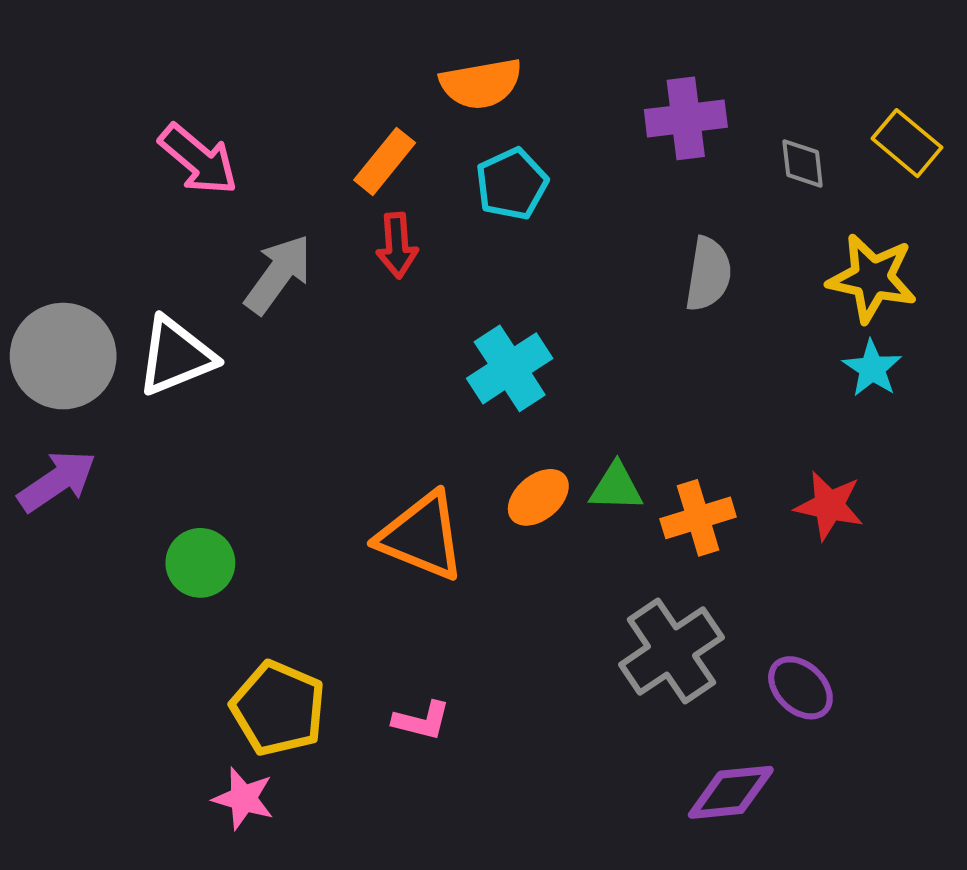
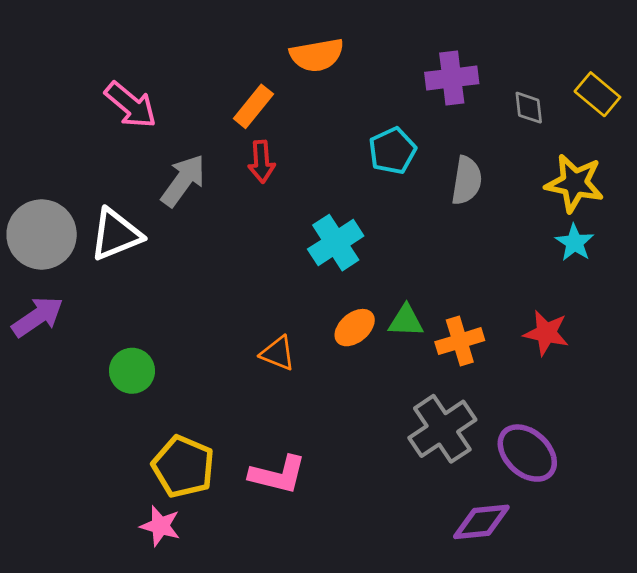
cyan pentagon: (512, 184) -> (392, 151), moved
orange triangle: (422, 536) -> (278, 353), size x0.6
purple ellipse: (800, 688) -> (527, 453), size x1.4
pink L-shape: (422, 721) -> (278, 475), size x1.5

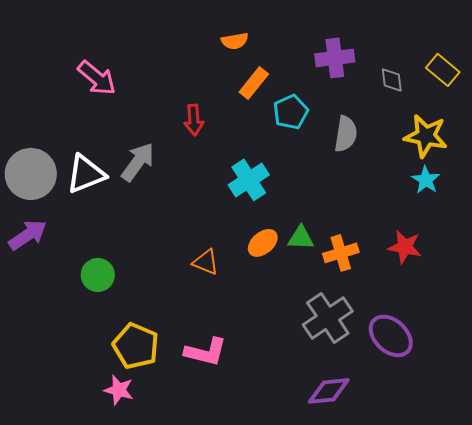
orange semicircle: (317, 55) -> (235, 41), size x0.7
orange rectangle: (253, 106) -> (254, 83), moved
gray arrow: (183, 181) -> (138, 162), moved
purple diamond: (481, 522) -> (329, 391), moved

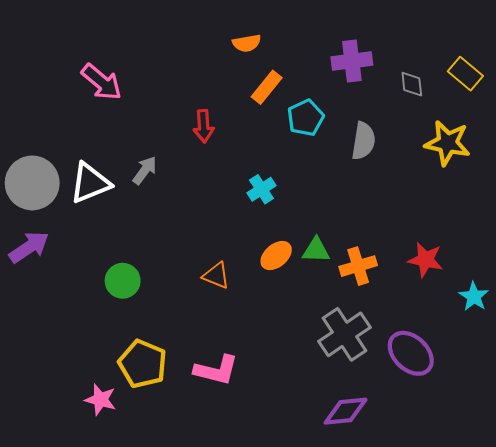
gray arrow: (138, 162) -> (145, 170), size x0.7
cyan cross: (249, 180) -> (261, 189), size x0.7
cyan star: (426, 180) -> (474, 297), moved
green circle: (98, 275) -> (123, 281), moved
pink star: (119, 390) -> (101, 400), moved

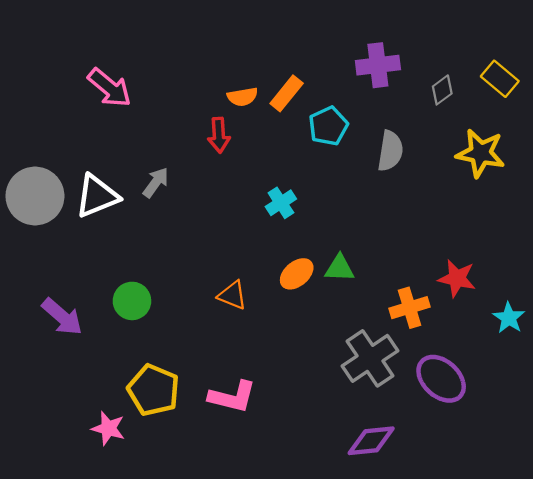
orange semicircle: (247, 43) -> (243, 97), moved
gray diamond: (412, 84) -> (442, 90), turned 60
purple arrow: (29, 247) -> (62, 317), moved, turned 75
orange cross: (358, 266) -> (409, 308), moved

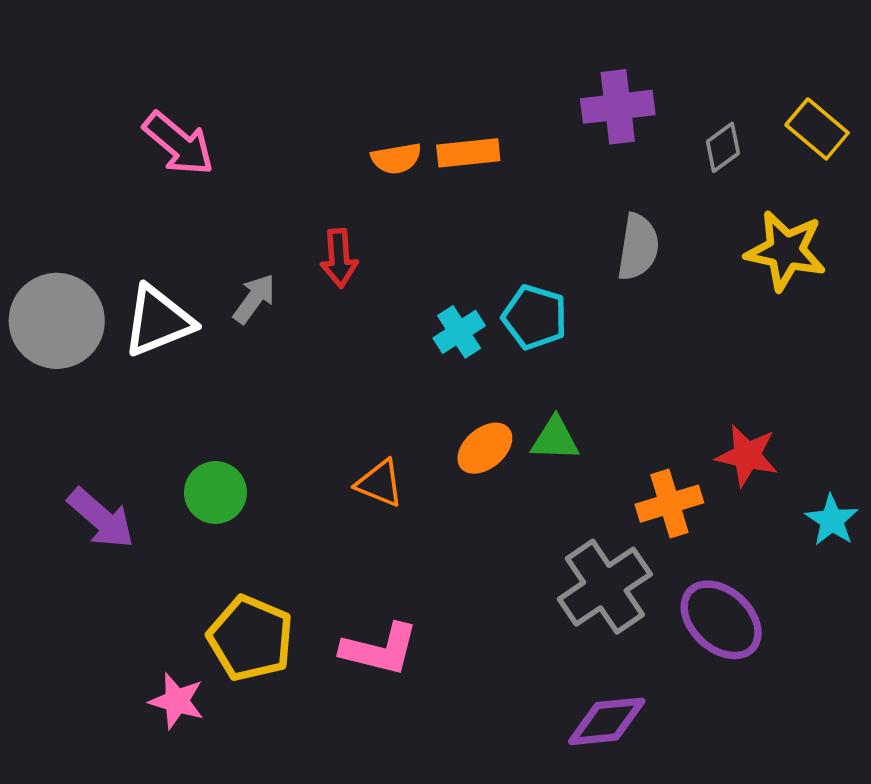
orange rectangle: (287, 93) -> (468, 153), turned 45
cyan pentagon: (328, 126) -> (535, 317), moved, turned -30
red arrow: (219, 135) -> (339, 258), moved

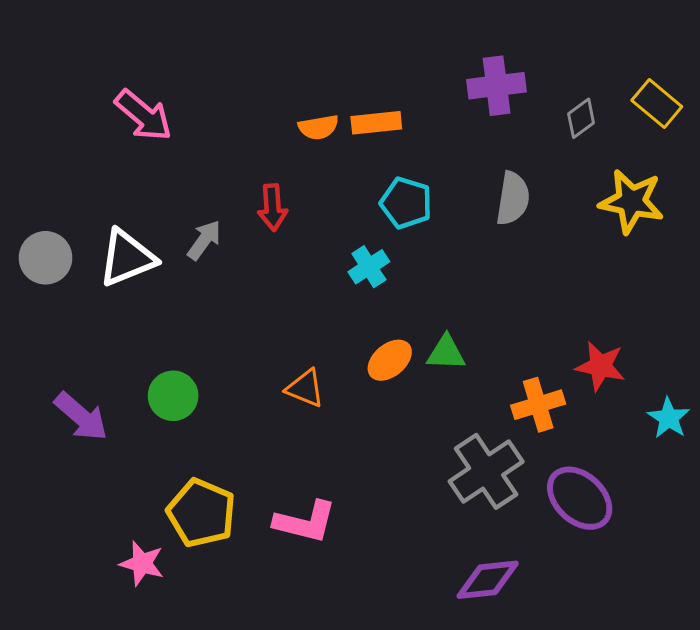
cyan pentagon: (535, 317) -> (406, 203), moved
gray circle: (57, 321) -> (45, 258), size x0.7

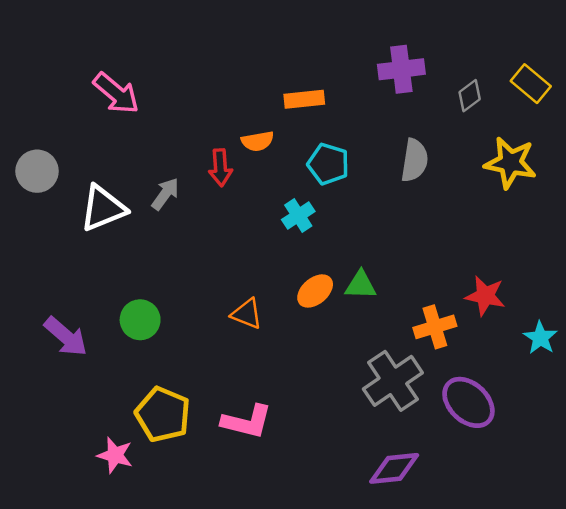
orange semicircle: (318, 127) -> (258, 141), moved
gray circle: (45, 258) -> (37, 171), moved

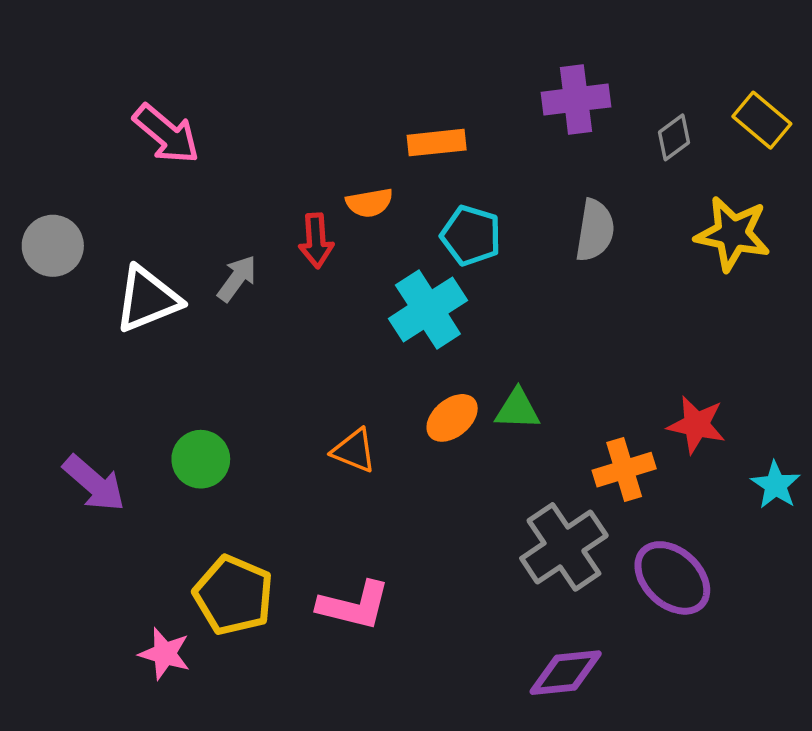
cyan cross: (298, 215) -> (428, 309), size x1.6

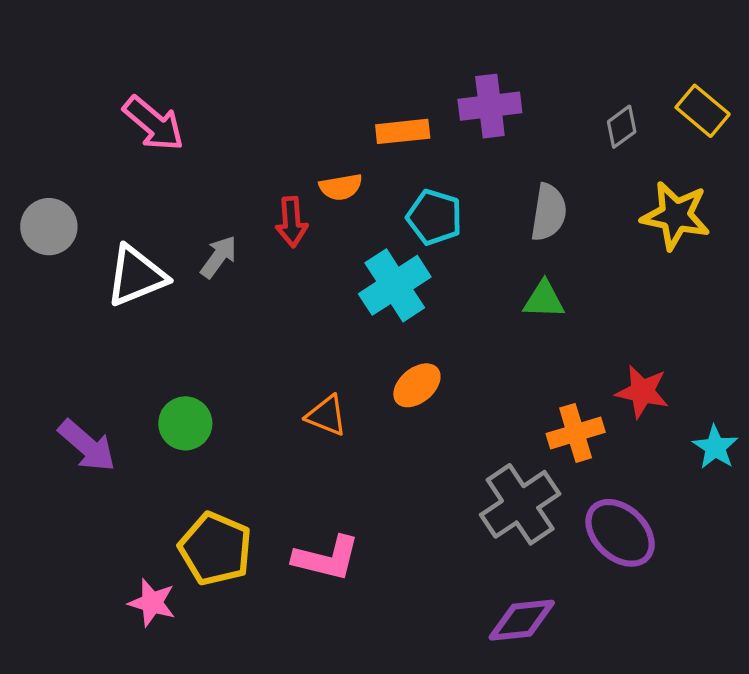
purple cross: (576, 100) -> (490, 106), moved
green triangle: (517, 409) -> (544, 300), moved

